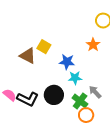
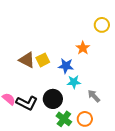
orange star: (93, 45) -> (83, 48), moved
yellow square: (44, 47) -> (43, 60), moved, turned 32
green cross: (80, 101) -> (64, 119), moved

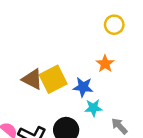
yellow circle: (102, 25) -> (114, 25), moved
yellow square: (43, 60) -> (53, 79), size x1.5

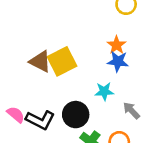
blue star: (83, 87) -> (118, 61), moved

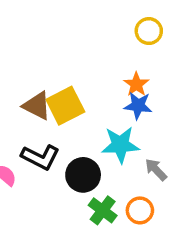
cyan star: (104, 91) -> (120, 145), size x1.5
black L-shape: (40, 120) -> (40, 157), moved

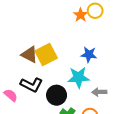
orange star: (136, 84) -> (81, 15), moved
gray arrow: (156, 170) -> (99, 92), turned -48

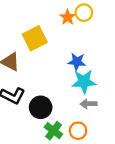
yellow square: (46, 55) -> (35, 38), moved
cyan star: (78, 77) -> (84, 82), moved

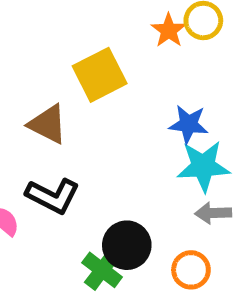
black circle: (41, 107) -> (127, 245), moved
green cross: (53, 131) -> (102, 270), moved

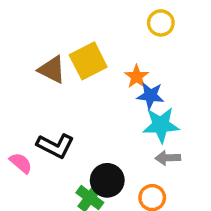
orange star: (169, 30) -> (137, 77), moved
brown triangle: (48, 124) -> (52, 70), moved

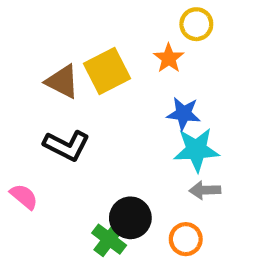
orange star: (137, 77) -> (169, 58), moved
black L-shape: (55, 146) -> (67, 145), moved

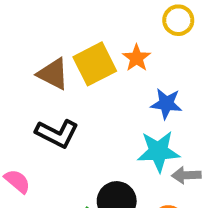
orange star: (169, 58) -> (137, 58), moved
cyan star: (196, 150) -> (158, 151), moved

